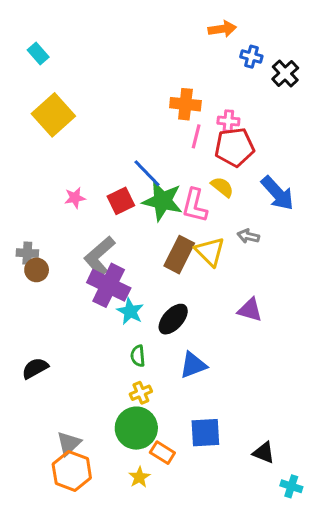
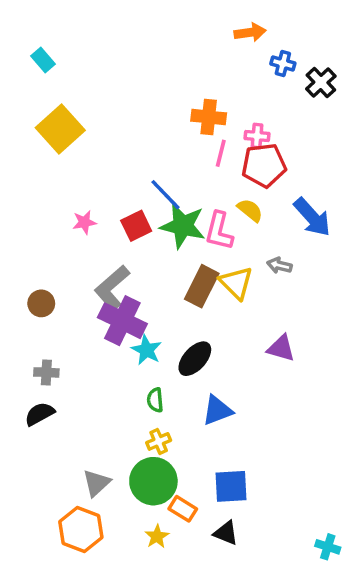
gray cross: (27, 253) -> (46, 372), moved
gray triangle: (69, 443) -> (96, 483), moved
black triangle: (264, 453) -> (226, 533), moved

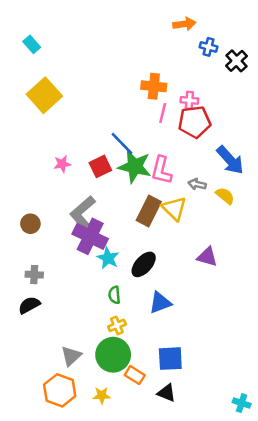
yellow semicircle: (250, 210) -> (225, 196), moved
gray arrow: (279, 265) -> (197, 184), moved
yellow star: (157, 536) -> (102, 395), moved, turned 30

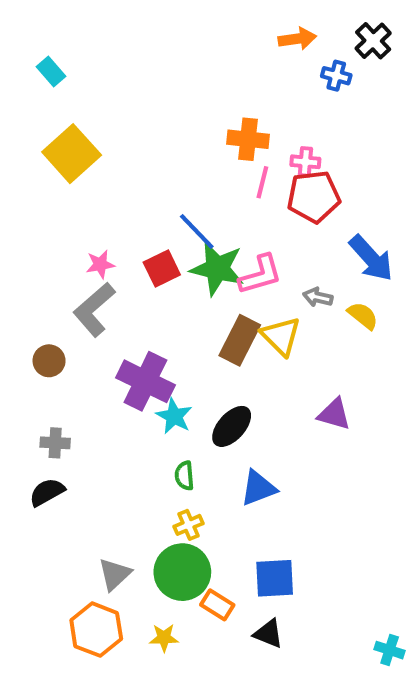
black cross: (236, 61) -> (373, 41), moved
pink L-shape: (161, 170) -> (260, 275), turned -120
gray L-shape: (83, 212) -> (94, 310), moved

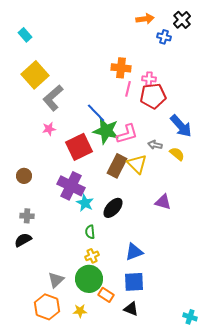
red square: (162, 268) -> (79, 147), moved, size x1.5
gray L-shape: (94, 310) -> (53, 98), moved
blue triangle: (258, 488) -> (134, 252), moved

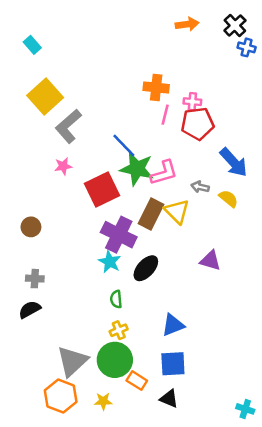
blue cross: (164, 37) -> (247, 47), moved
purple cross: (71, 186) -> (119, 235), moved
gray triangle: (56, 280) -> (72, 361), size x1.5

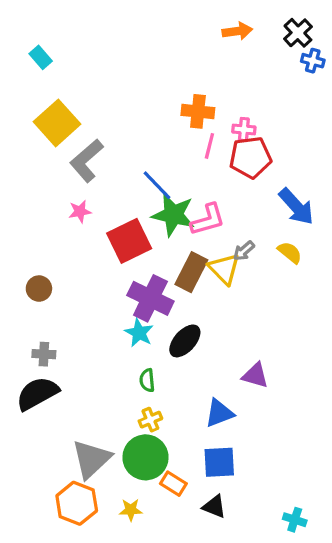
gray arrow: (200, 187) -> (244, 251), moved, turned -54
purple triangle: (210, 260) -> (255, 375), moved
black semicircle: (30, 310) -> (37, 393), size x1.5
cyan cross: (245, 409) -> (295, 520), moved

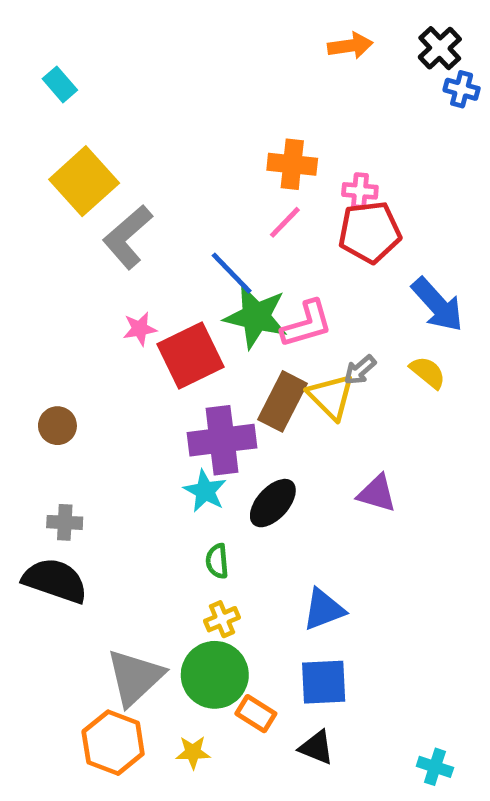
pink line: (209, 146) -> (285, 222), moved, turned 30
pink star: (80, 211) -> (140, 329), moved
purple cross: (150, 298) -> (222, 440), turned -33
purple triangle: (255, 375) -> (377, 493), moved
black semicircle: (37, 393) -> (55, 580), turned 48

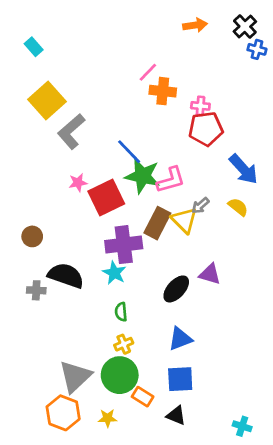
pink line: (285, 222) -> (148, 72), moved
black ellipse: (273, 503) -> (176, 289), moved
black semicircle: (55, 580) -> (66, 276), moved

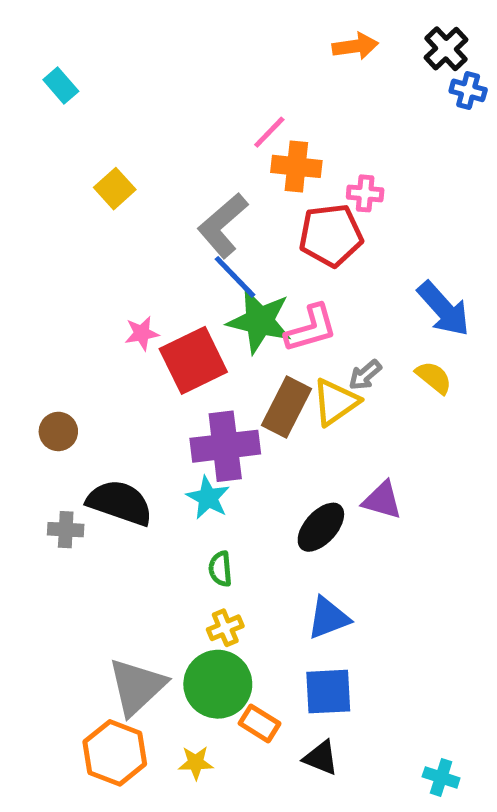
yellow square: (47, 101) -> (115, 189), moved, size x0.6
red pentagon: (206, 129) -> (331, 235), moved
gray L-shape: (71, 131) -> (223, 225), moved
yellow triangle: (184, 220) -> (336, 402), turned 40

